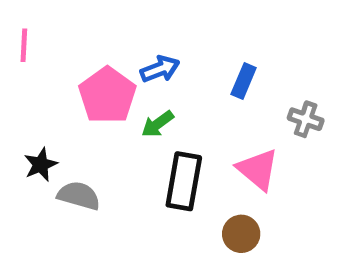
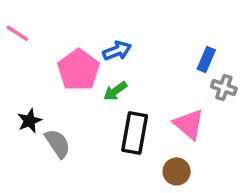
pink line: (24, 45) -> (17, 33), turned -60
blue rectangle: (244, 81) -> (206, 59), moved
gray semicircle: (79, 196) -> (58, 143), turned 40

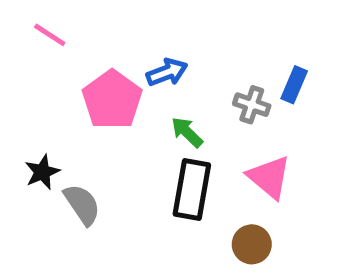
pink line: (17, 33) -> (50, 35), moved
gray cross: (224, 87) -> (252, 105), moved
green arrow: (115, 91) -> (187, 132), moved, turned 80

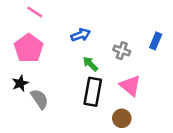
pink line: (50, 35) -> (35, 12), moved
blue rectangle: (294, 85) -> (156, 41), moved
pink pentagon: (112, 100) -> (29, 48), moved

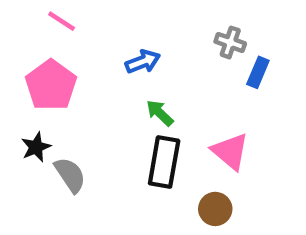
blue rectangle: (156, 41) -> (258, 72), moved
gray cross: (122, 51) -> (230, 42), moved

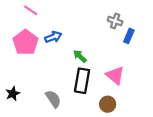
blue arrow: (143, 62) -> (53, 37), moved
black star: (36, 147) -> (13, 94), moved
gray semicircle: (70, 175) -> (53, 99), moved

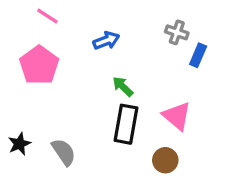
blue arrow: (53, 37) -> (106, 41), moved
gray semicircle: (53, 99) -> (64, 152), moved

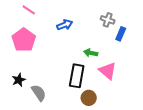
green arrow: (123, 86) -> (91, 53), moved, turned -32
black star: (19, 144) -> (19, 80), moved
brown circle: (165, 160) -> (89, 98), moved

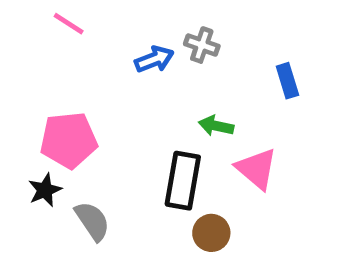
gray cross: (108, 20) -> (202, 45), moved
blue rectangle: (121, 34) -> (287, 81), turned -40
pink pentagon: (24, 40) -> (69, 140), moved, turned 30

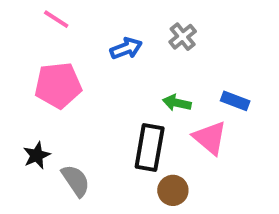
gray cross: (202, 45) -> (183, 37), moved, turned 32
blue rectangle: (287, 81) -> (235, 101), moved, turned -52
pink pentagon: (69, 140) -> (58, 85), moved

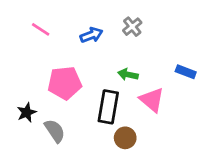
pink line: (56, 19) -> (41, 29), moved
pink pentagon: (58, 85) -> (65, 83), moved
blue rectangle: (235, 101) -> (186, 72), moved

